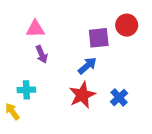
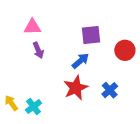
red circle: (127, 25) -> (125, 50), moved
cyan cross: (26, 90) -> (34, 107), moved, turned -35

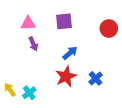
purple square: (91, 35) -> (64, 21), moved
red circle: (125, 50) -> (109, 29), moved

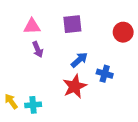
blue cross: (96, 78) -> (105, 74), moved, turned -32
cyan cross: (29, 93) -> (33, 105), turned 32

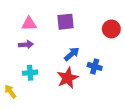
purple arrow: (38, 49) -> (26, 45), moved, turned -72
cyan cross: (33, 105) -> (30, 73), moved

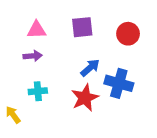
red circle: (111, 29) -> (128, 34), moved
blue cross: (95, 66) -> (119, 83), size x1.5

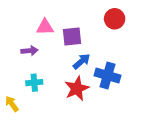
purple square: (82, 27) -> (72, 37), moved
pink triangle: (37, 30) -> (45, 27), moved
red circle: (128, 34) -> (115, 19), moved

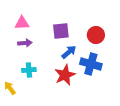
red circle: (115, 19) -> (96, 35), moved
pink triangle: (45, 27) -> (22, 23), moved

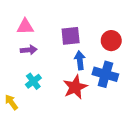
blue arrow: (69, 52) -> (80, 60), turned -56
cyan cross: (29, 70) -> (33, 81), turned -32

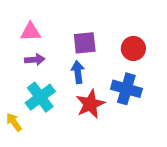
blue arrow: (80, 60) -> (78, 72), moved
cyan cross: (33, 81) -> (40, 97), size x1.5

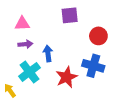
purple square: (85, 43) -> (70, 15), moved
blue arrow: (78, 72) -> (48, 53), moved

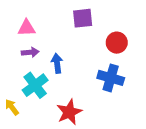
red star: (67, 77) -> (69, 112), moved

